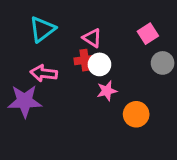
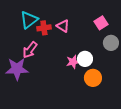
red cross: (85, 60) -> (44, 28), moved
white circle: (99, 64) -> (85, 59), moved
pink arrow: (44, 73) -> (30, 50), turned -60

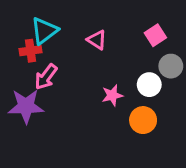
red cross: (44, 28) -> (31, 51), moved
white circle: (85, 59) -> (149, 85), moved

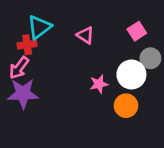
pink arrow: (46, 77) -> (19, 68), moved
white circle: (149, 85) -> (131, 75), size x1.4

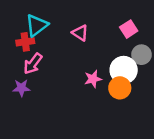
pink arrow: (19, 68) -> (33, 64), moved
purple star: (23, 93) -> (21, 88), size x0.6
orange circle: (126, 106) -> (120, 88), moved

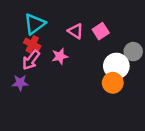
pink square: (129, 29) -> (101, 31), moved
red cross: (25, 42) -> (32, 44), moved, turned 35
pink star: (93, 79) -> (60, 56), moved

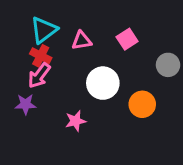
pink triangle: (75, 31) -> (82, 41), moved, turned -42
pink star: (60, 56) -> (76, 121), moved
white circle: (116, 66) -> (103, 83), moved

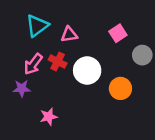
pink square: (127, 39) -> (118, 33), moved
red cross: (41, 56) -> (58, 62), moved
pink star: (76, 121) -> (49, 117), moved

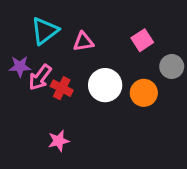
red cross: (58, 62) -> (62, 88), moved
purple star: (22, 88) -> (20, 66), moved
orange circle: (120, 88) -> (144, 93), moved

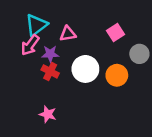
purple star: (20, 66) -> (50, 54), moved
pink arrow: (40, 77) -> (30, 45), moved
pink star: (59, 141) -> (48, 114), turned 30

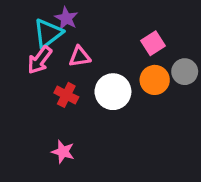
pink triangle: (68, 34) -> (80, 57), moved
purple star: (50, 54) -> (66, 18), moved, turned 30
orange circle: (117, 75) -> (155, 80), moved

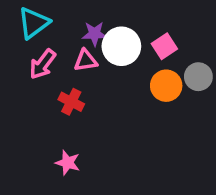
purple star: (66, 18) -> (95, 34), moved, turned -30
cyan triangle: (48, 33) -> (34, 23), moved
white circle: (113, 92) -> (121, 46), moved

